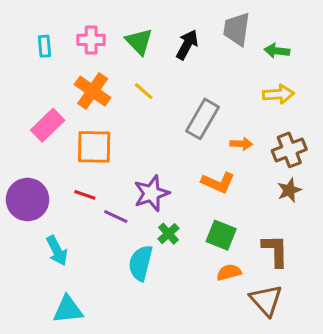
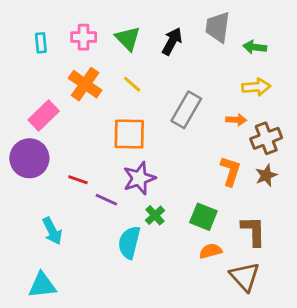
orange arrow: (241, 144) -> (236, 120), moved
orange square: (94, 147) -> (129, 134), moved
orange L-shape: (218, 182) -> (230, 171), moved, turned -96
purple circle: (28, 200) -> (29, 158), moved
cyan triangle: (68, 309) -> (42, 285), moved

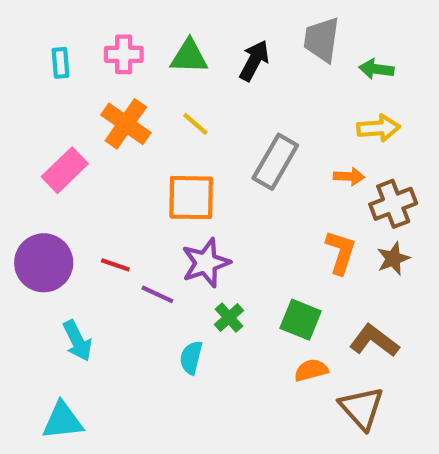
green triangle: (128, 38) -> (189, 56), turned -44
purple circle: (29, 158) -> (44, 263), moved
brown L-shape: (253, 231) -> (374, 341), turned -52
cyan semicircle: (129, 242) -> (191, 358), size x0.7

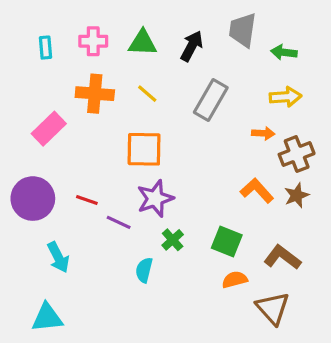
orange cross: (126, 124) -> (95, 94), turned -30
gray rectangle: (275, 162) -> (211, 100), moved
orange L-shape: (341, 252) -> (257, 191), turned -60

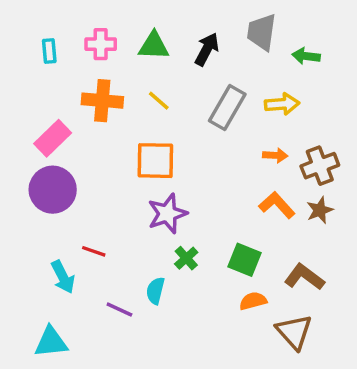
yellow arrow: (285, 97) -> (282, 104), moved
orange arrow: (263, 133) -> (275, 155), moved
purple circle: (33, 199) -> (53, 190), moved
red line: (87, 200) -> (94, 251), moved
purple line: (119, 222) -> (119, 309), moved

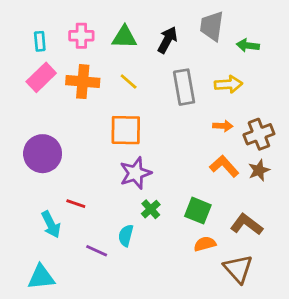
gray rectangle: (227, 107) -> (184, 87), turned -40
pink rectangle: (53, 138) -> (41, 77), moved

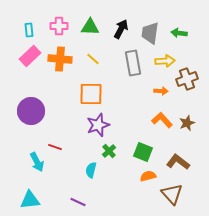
gray trapezoid: (212, 26) -> (150, 33), moved
brown cross: (259, 134) -> (187, 79), moved
purple line: (97, 251) -> (78, 202), moved

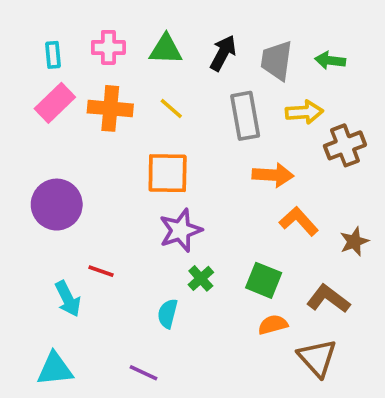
orange arrow: (161, 91) -> (273, 175), moved, size x1.5
brown star: (187, 123) -> (354, 241), moved

